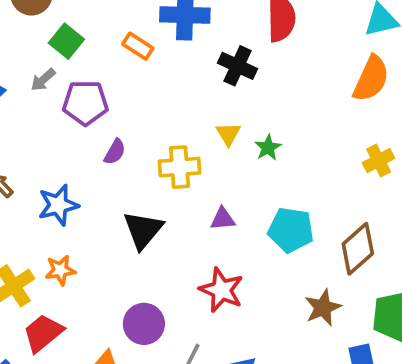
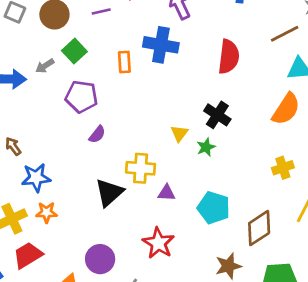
orange rectangle: (138, 46) -> (124, 62), turned 45
black cross: (238, 66) -> (217, 115), moved
gray arrow: (43, 80) -> (45, 66), moved
yellow cross: (180, 167) -> (141, 168), moved
blue star: (58, 205) -> (36, 178), moved

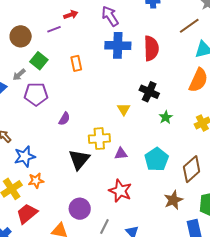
blue cross: (161, 45) -> (118, 45), moved
purple pentagon: (81, 97) -> (36, 94), moved
green star: (206, 147) -> (166, 117), moved
cyan pentagon: (214, 208) -> (156, 159), turned 30

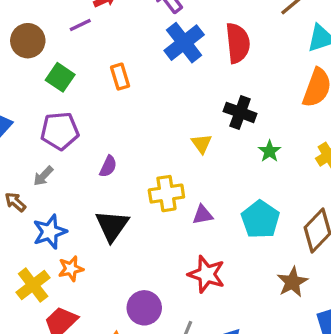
blue cross: (118, 45) -> (184, 43), turned -35
gray arrow: (19, 75) -> (43, 176), moved
black triangle: (79, 160) -> (112, 226), moved

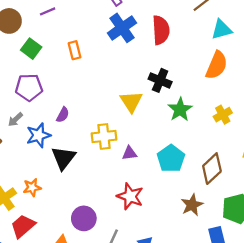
yellow triangle: (202, 144) -> (131, 102), size x1.5
green star: (270, 151) -> (180, 109), size x1.5
blue star: (50, 232) -> (38, 135), moved

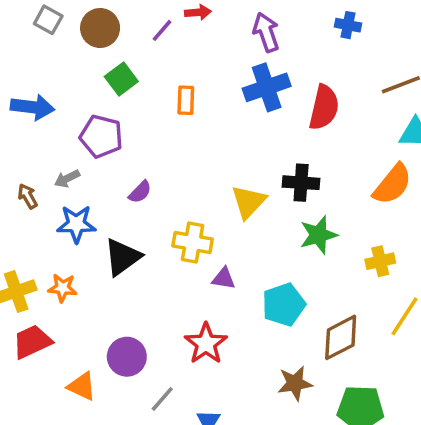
purple line: (48, 11) -> (162, 30), turned -42
black cross: (160, 80) -> (301, 183), turned -35
blue star: (38, 135) -> (76, 224), moved

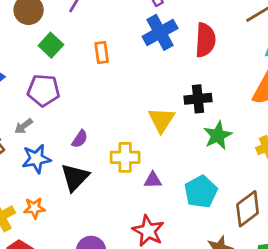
purple semicircle: (140, 192) -> (80, 139), moved

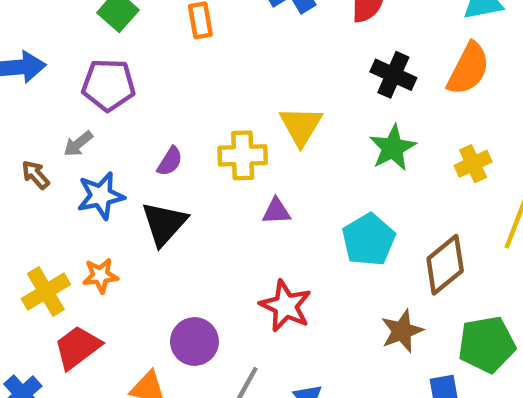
black cross: (198, 99) -> (393, 75), moved, turned 32
yellow cross: (125, 157) -> (243, 155), moved
purple triangle: (153, 180) -> (276, 211), moved

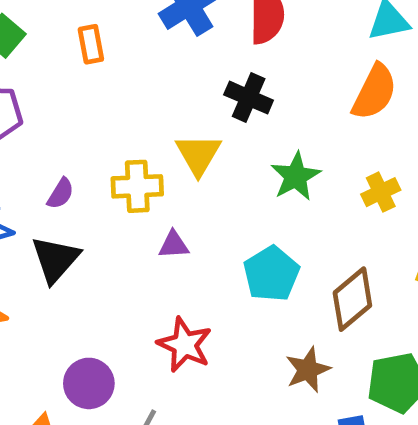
black cross: (393, 75) -> (249, 98), moved

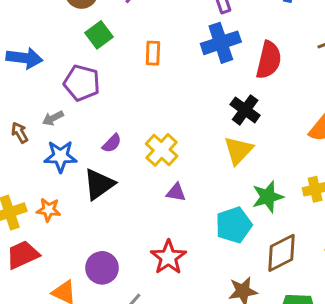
yellow triangle: (198, 154) -> (238, 150), moved
green star: (296, 176) -> (268, 197), moved
yellow cross: (137, 186) -> (162, 150), turned 32

